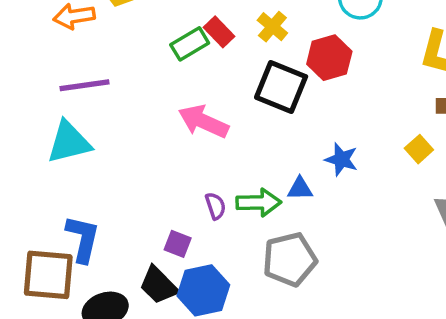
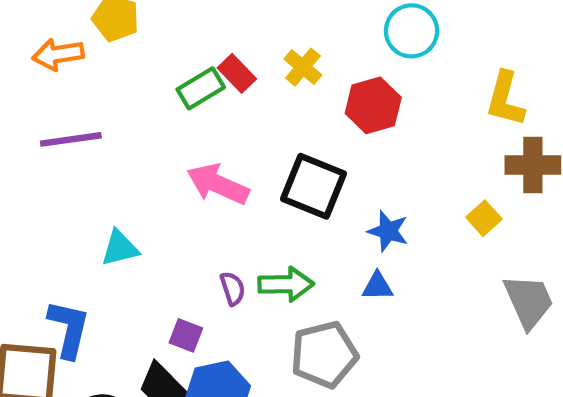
black square: (281, 87) -> (314, 186), moved
cyan triangle: (69, 142) -> (120, 248), moved, size x0.7
blue triangle: (300, 189) -> (377, 286), moved

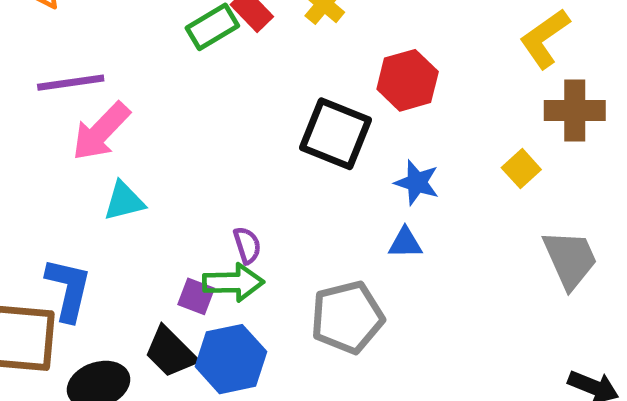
yellow L-shape: (505, 99) -> (545, 38), turned 40
red hexagon: (373, 105) -> (408, 80), moved
pink arrow: (218, 184) -> (101, 131), moved, turned -70
green arrow: (286, 284) -> (233, 282), moved

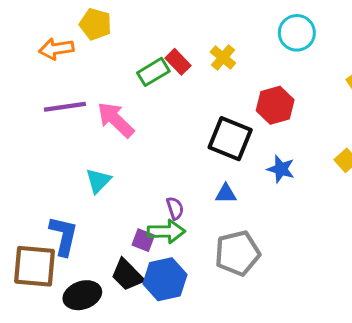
pink arrow: (101, 131) -> (116, 120), moved, turned 90
cyan triangle: (124, 201) -> (98, 181), turned -32
blue triangle: (405, 243) -> (226, 194), moved

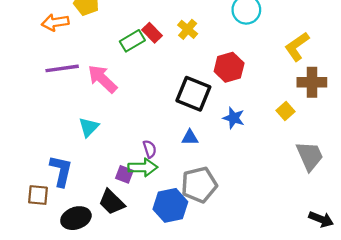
brown square: (35, 266) -> (38, 195), size x0.6
blue hexagon: (165, 279) -> (170, 205), moved

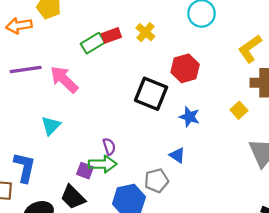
red rectangle: (152, 33) -> (111, 35), turned -66
blue triangle: (190, 138) -> (177, 155), moved, turned 35
gray pentagon: (199, 185) -> (156, 181), size x0.7

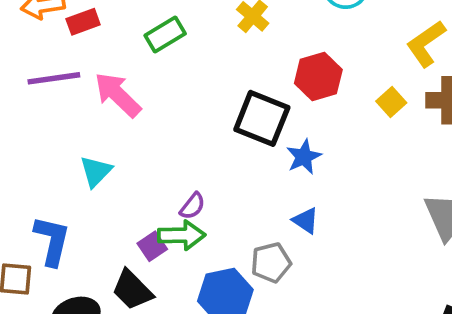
red rectangle: (111, 35) -> (83, 22), moved
yellow square: (239, 110) -> (391, 102), moved
blue star: (189, 117) -> (304, 157), moved, turned 30
purple semicircle: (109, 146) -> (192, 206), turned 56
purple square: (85, 171) -> (152, 246), turned 35

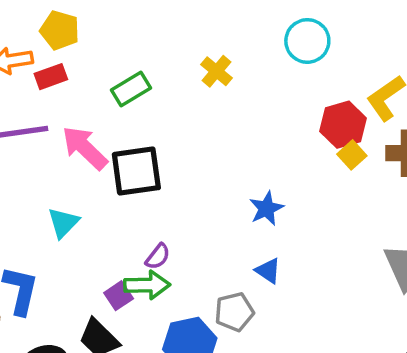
red hexagon: (318, 76) -> (343, 125), moved
black square: (262, 118) -> (136, 171), moved, turned -30

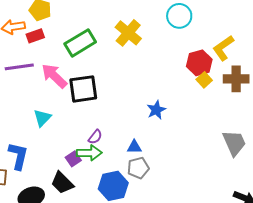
yellow cross: (217, 71) -> (128, 33), size x1.5
green rectangle: (131, 89) -> (80, 43), size x1.4
blue triangle: (268, 271) -> (134, 147), moved, turned -35

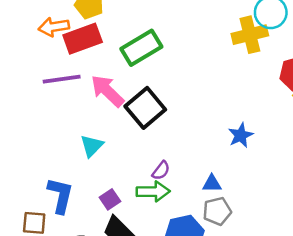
yellow cross: (128, 33) -> (250, 35), moved, turned 36
red rectangle: (35, 36) -> (83, 39), size x1.6
black square: (83, 89) -> (145, 108), turned -32
purple square: (73, 159) -> (110, 199), moved

